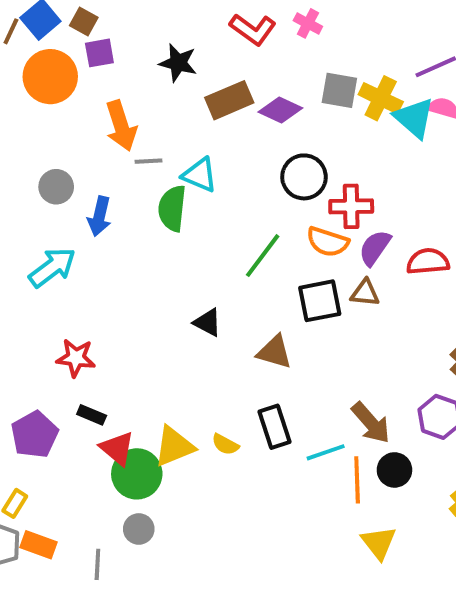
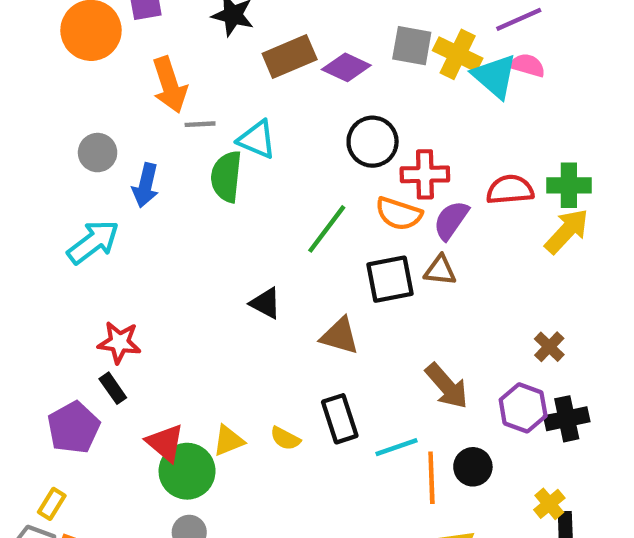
red semicircle: (428, 261) -> (510, 190), moved
black rectangle: (92, 415) -> (113, 388), moved, turned 32
brown arrow: (371, 423) -> (447, 386), moved
yellow triangle: (174, 446) -> (228, 441), size x0.7

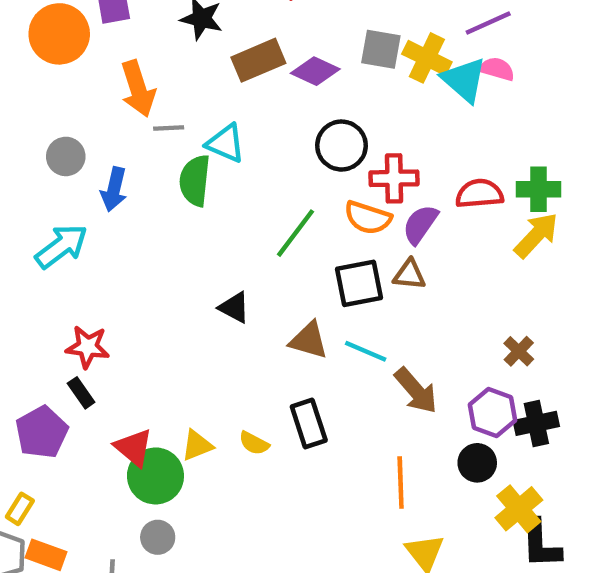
cyan line: (397, 447) -> (366, 351), moved, turned 42
black circle: (473, 467) -> (477, 463), moved
yellow cross: (549, 504) -> (519, 509), size x1.5

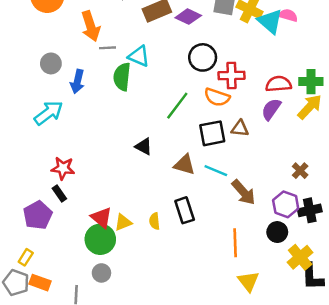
purple semicircle: (420, 224) -> (271, 109), moved
yellow semicircle: (254, 443) -> (154, 221), turned 56
red triangle: (134, 448) -> (101, 218), moved

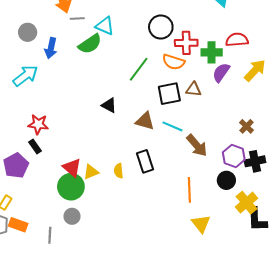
green semicircle: (122, 77) -> (90, 44), turned -130
green cross: (311, 82) -> (212, 52), moved
red semicircle: (278, 84) -> (237, 40), moved

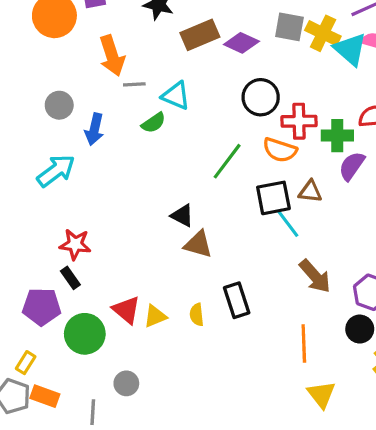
green semicircle: (90, 44) -> (154, 123), size x0.7
brown triangle: (145, 121) -> (198, 244), moved
cyan line: (172, 126) -> (288, 224), moved, turned 30
purple pentagon: (16, 166) -> (42, 307), turned 30
green circle: (71, 187) -> (85, 334), moved

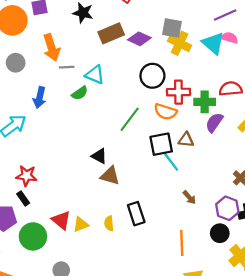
yellow cross: (323, 33) -> (180, 43), moved
gray circle: (59, 105) -> (16, 63), moved
brown arrow: (315, 276) -> (189, 197), size x0.6

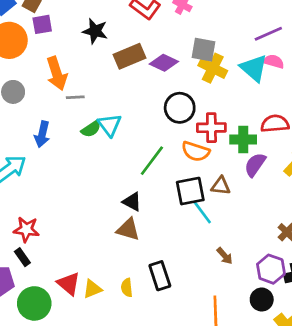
cyan triangle: (95, 75) -> (110, 125), moved, turned 30
black triangle: (99, 156) -> (132, 202), moved

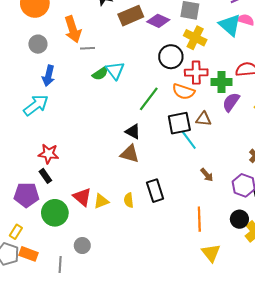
yellow cross: (213, 68) -> (195, 38), moved
blue arrow: (42, 134) -> (49, 76), moved
black circle: (262, 300) -> (239, 219), moved

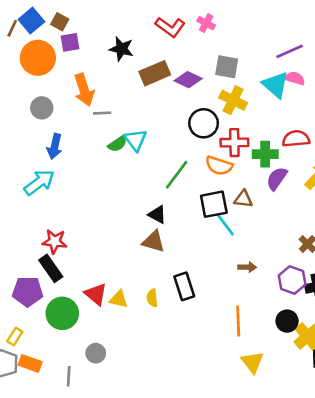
brown arrow: (207, 175) -> (247, 267), turned -48
black rectangle: (45, 176) -> (51, 268), size x1.5
yellow triangle: (101, 201) -> (119, 299), turned 35

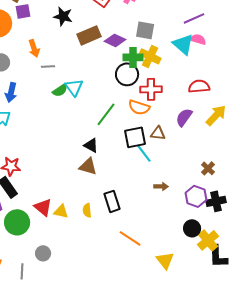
orange arrow: (84, 90) -> (34, 48), size x0.7
green cross: (265, 154) -> (133, 57), moved
orange line: (238, 321) -> (130, 238), moved, turned -55

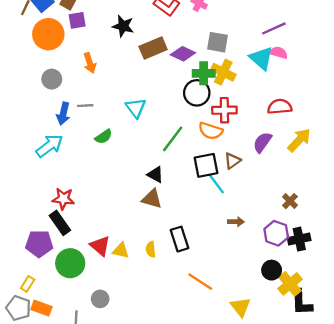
gray line: (48, 66) -> (85, 106), moved
green semicircle: (60, 90) -> (104, 137), moved
brown triangle: (158, 133) -> (232, 161), turned -42

